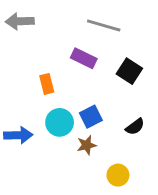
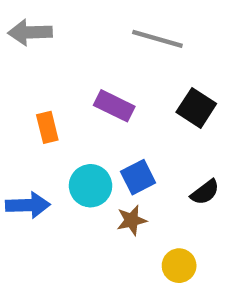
purple rectangle: (84, 58) -> (114, 106), moved
orange rectangle: (47, 84) -> (47, 127), moved

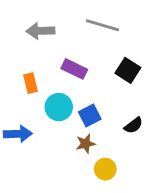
gray arrow: (30, 32) -> (40, 31), moved
cyan circle: (90, 186) -> (59, 107), moved
yellow circle: (179, 266) -> (105, 169), moved

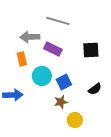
gray line: (102, 25) -> (58, 21), moved
gray arrow: (40, 31) -> (30, 37), moved
black square: (128, 70) -> (91, 50), turned -36

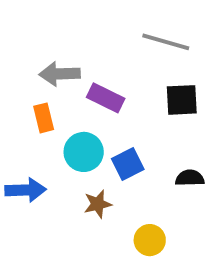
gray line: (58, 21) -> (166, 42), moved
black semicircle: (95, 89) -> (190, 178), turned -144
brown star: (61, 102) -> (98, 204), moved

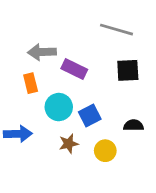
yellow circle: (150, 240) -> (105, 151), moved

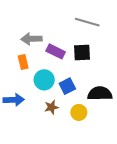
black square: (128, 70) -> (82, 53), moved
black semicircle: (133, 125) -> (100, 94), size x1.6

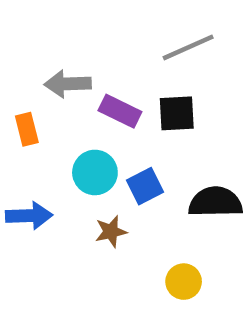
gray line: (87, 22) -> (188, 47), turned -40
orange rectangle: (23, 62) -> (27, 129), moved
yellow circle: (79, 112) -> (184, 282), moved

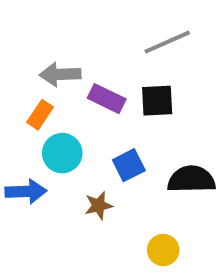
orange rectangle: (27, 129) -> (40, 115), moved, turned 48
cyan circle: (95, 172) -> (62, 153), moved

